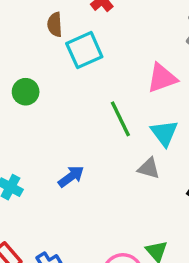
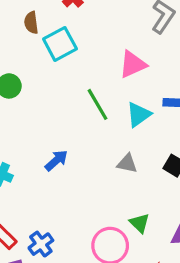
cyan triangle: (164, 133) -> (139, 115), turned 36
gray triangle: (149, 168) -> (127, 164), moved

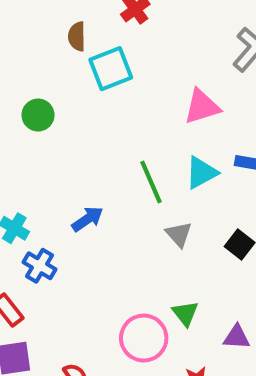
green line: (97, 104) -> (151, 182), moved
gray triangle: (127, 164) -> (179, 234), turned 30
blue cross: (41, 244) -> (39, 266), moved, turned -30

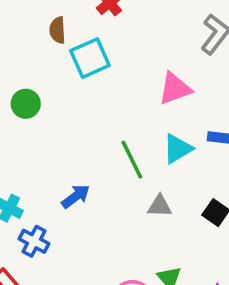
gray triangle: (179, 234) -> (160, 206), turned -44

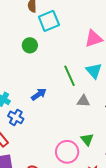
green circle: (26, 104) -> (30, 45), moved
cyan triangle: (178, 149) -> (94, 71), turned -42

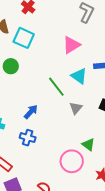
cyan square: (49, 21) -> (24, 38), turned -30
gray triangle: (83, 101) -> (76, 108), turned -40
blue cross: (16, 117) -> (28, 138), moved

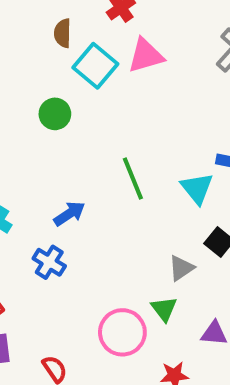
pink triangle: (71, 45) -> (146, 55), moved
cyan triangle: (79, 76) -> (197, 188), moved
gray triangle: (76, 108) -> (181, 268), moved

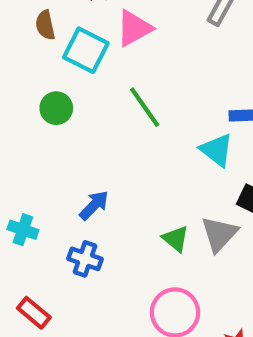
green line: (133, 178) -> (145, 107), moved
gray triangle: (181, 268) -> (219, 234), size x1.4
green triangle: (164, 309) -> (176, 239), moved

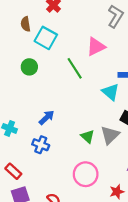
pink triangle: (134, 28) -> (96, 47), moved

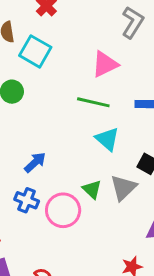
green line: (75, 68) -> (93, 102), moved, turned -45
cyan triangle: (111, 92) -> (107, 139), moved
pink circle: (86, 174) -> (63, 210), moved

